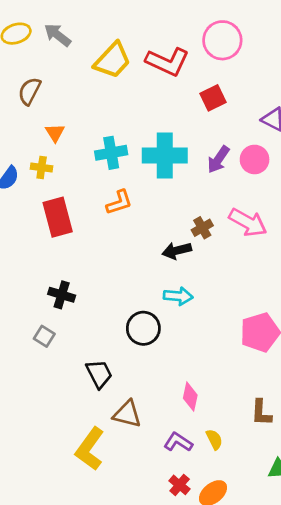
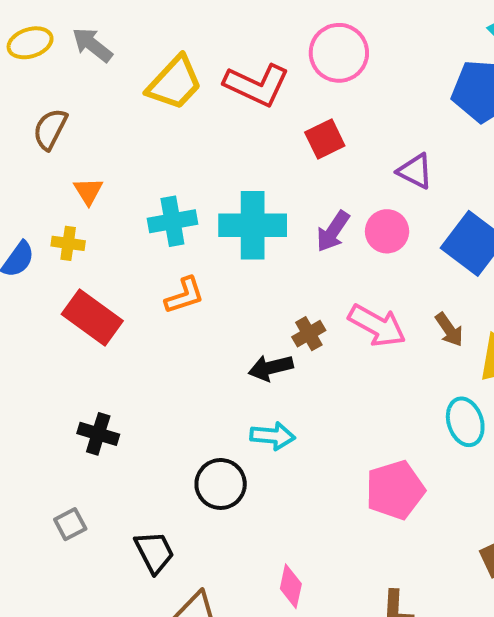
red rectangle: (58, 217) -> (92, 318), turned -39
gray square: (44, 336) -> (70, 524), moved, turned 30

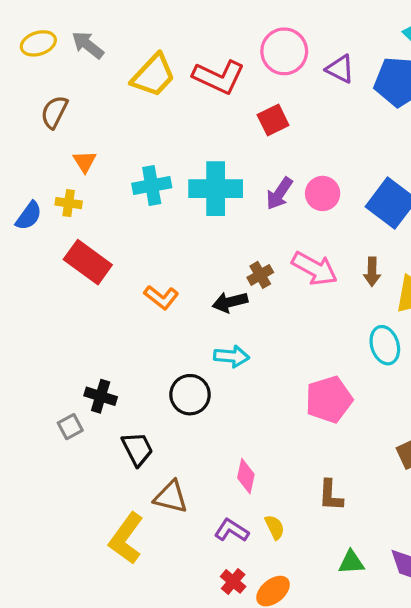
purple triangle: (415, 171) -> (340, 69), moved
orange L-shape: (184, 295) -> (161, 297), moved, turned 56
brown arrow: (449, 330) -> (372, 272), turned 36
black cross: (98, 434) -> (101, 396), moved

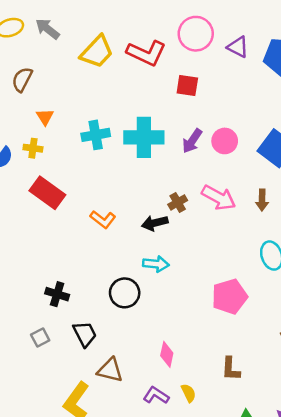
red square: (273, 120) -> (187, 86), turned 35
gray square: (70, 427) -> (40, 338), moved

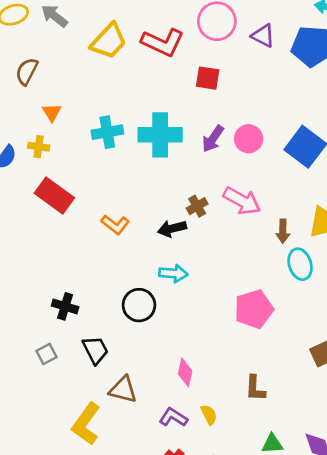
brown arrow: (262, 200) -> (283, 231), moved

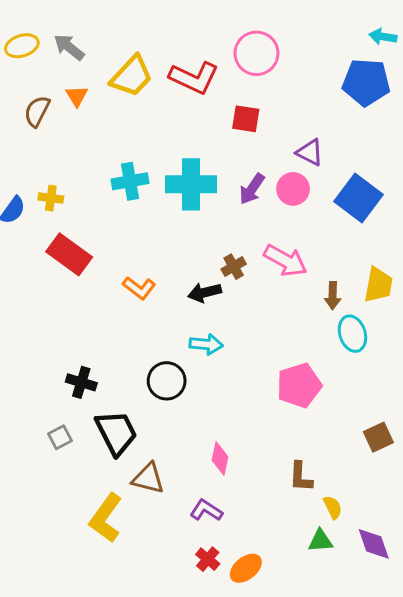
purple triangle: (263, 36) -> (310, 152), moved
orange triangle: (52, 112) -> (77, 96), moved
black trapezoid: (95, 350) -> (116, 433), size x1.4
yellow semicircle: (209, 415) -> (333, 507), moved

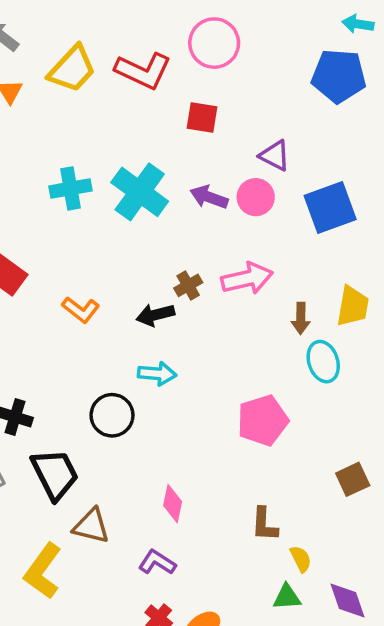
cyan cross: (191, 184) -> (140, 192), turned 36
purple arrow: (252, 189) -> (209, 197), turned 76
blue square: (359, 198) -> (330, 208), turned 33
pink arrow: (285, 261) -> (247, 278), turned -42

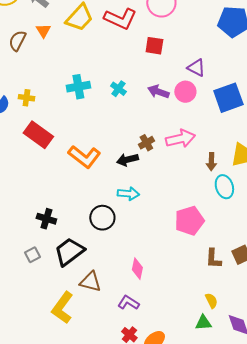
cyan cross: (140, 192) -> (118, 89), size x0.5
orange L-shape: (81, 310) -> (84, 157), size x1.5
black trapezoid: (55, 474) -> (69, 252), turned -100
brown L-shape: (264, 524) -> (213, 259), moved

